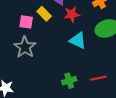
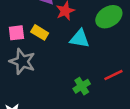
yellow rectangle: (44, 14) -> (40, 32), moved

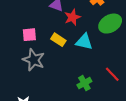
yellow rectangle: (40, 32) -> (58, 40), moved
red line: (113, 75) -> (112, 74), turned 70

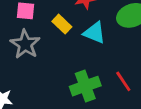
green cross: (84, 83) -> (85, 86), size x1.5

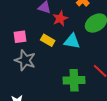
green cross: (85, 86) -> (74, 80), turned 30

